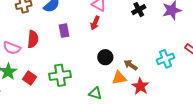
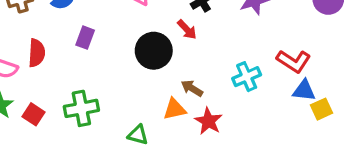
red arrow: (95, 23) -> (187, 29), moved, turned -64
purple rectangle: (64, 31) -> (85, 38), turned 32
black circle: (105, 57) -> (154, 51), moved, size x1.5

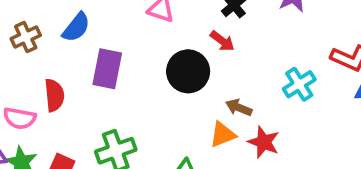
purple rectangle: (85, 38) -> (107, 69), size x1.5

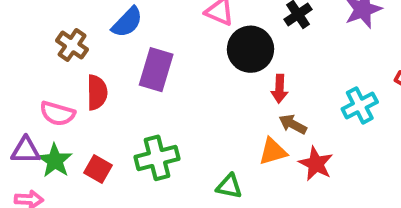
brown cross: (26, 37) -> (72, 45), moved, turned -36
red arrow: (222, 41) -> (279, 89), moved, turned 50
black circle: (188, 71) -> (251, 49), moved

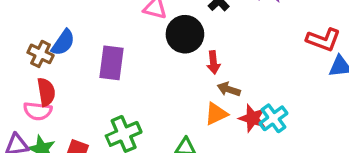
blue semicircle: (127, 22) -> (63, 42), moved
red semicircle: (97, 92) -> (46, 92), moved
cyan cross: (360, 105) -> (273, 118), moved

